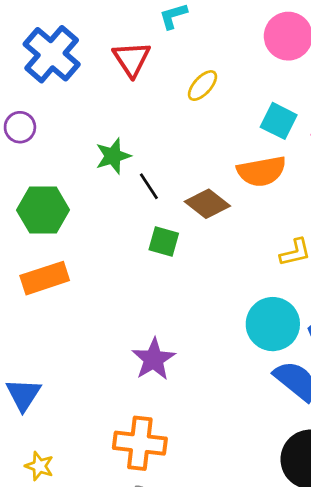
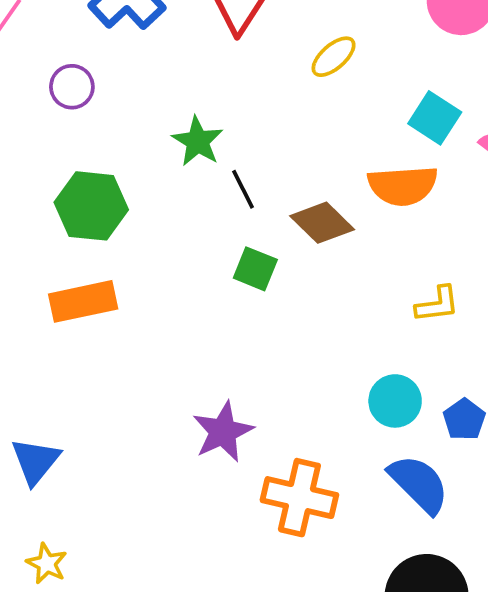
green star: (113, 156) -> (198, 141), turned -30
cyan circle: (273, 324) -> (395, 401), size x0.7
orange cross: (140, 443) -> (299, 498), moved

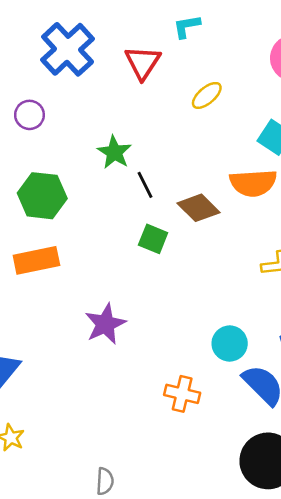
cyan circle: (395, 401) -> (230, 343), moved
purple star: (223, 432) -> (105, 324), moved
orange cross: (299, 498) -> (182, 394), size x0.7

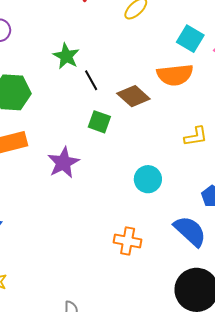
purple star: (105, 324) -> (63, 163), moved
cyan circle: (230, 343) -> (148, 179), moved

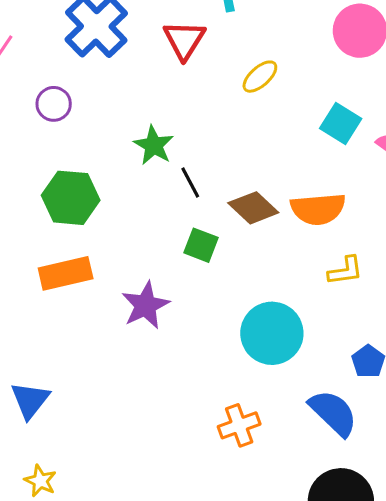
orange semicircle: (175, 75) -> (318, 209), moved
cyan circle: (148, 179) -> (272, 333), size x1.5
orange cross: (128, 241) -> (239, 425), turned -32

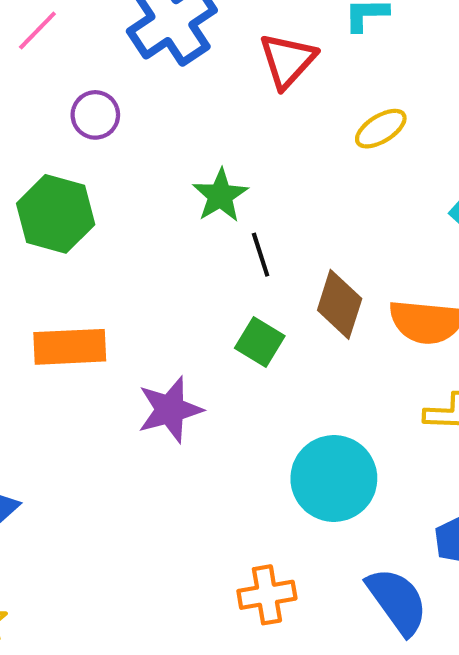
green hexagon: (71, 198) -> (56, 214), moved
brown diamond: (253, 208) -> (340, 304), turned 54

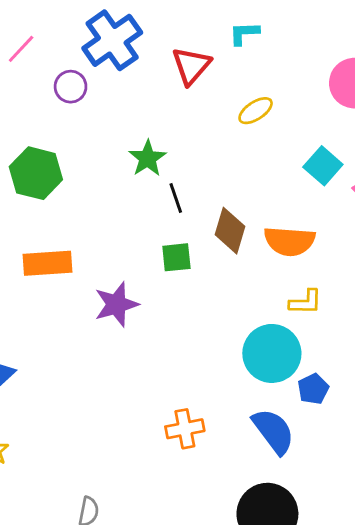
purple circle: (95, 115) -> (71, 87), moved
green square: (260, 342) -> (176, 257), turned -36
cyan circle: (334, 478) -> (272, 353), moved

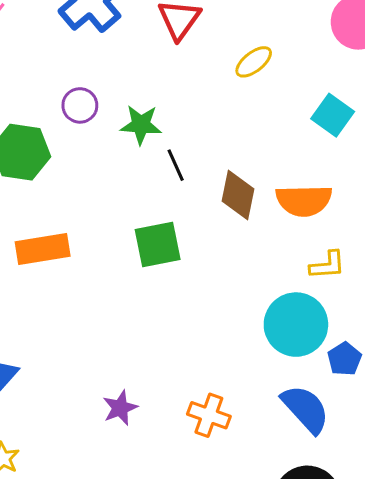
purple circle: (71, 87) -> (80, 105), moved
green star: (148, 158) -> (141, 125), turned -30
green square: (176, 257) -> (158, 244), moved, size x1.4
purple star: (116, 304) -> (120, 408), moved, size x0.7
orange cross: (185, 429) -> (209, 415), turned 36

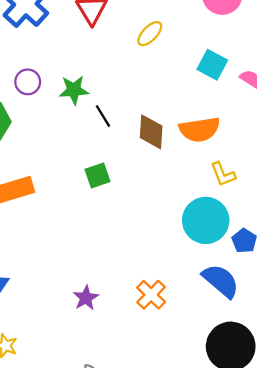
green square: (158, 244) -> (97, 175), size x0.7
yellow L-shape: (327, 265) -> (223, 174), turned 80
orange cross: (209, 415) -> (151, 295), turned 32

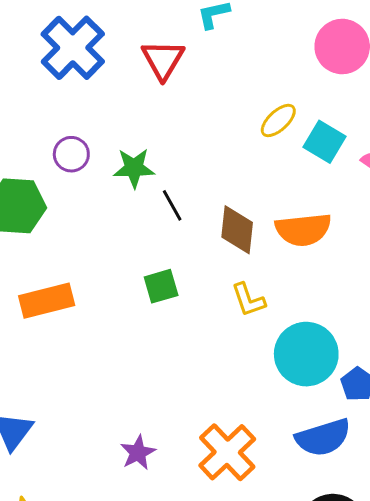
yellow ellipse: (150, 34) -> (278, 120), moved
yellow L-shape: (223, 174) -> (248, 300), moved
blue semicircle: (221, 281) -> (323, 437), turned 120
orange cross: (151, 295) -> (227, 452), size x1.4

